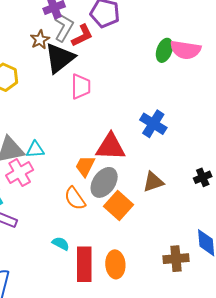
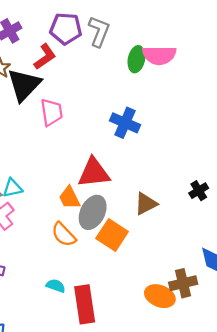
gray L-shape: (64, 27) -> (99, 31), moved
blue cross: (153, 124) -> (125, 123), moved
orange trapezoid: (85, 166) -> (69, 198), turned -45
orange ellipse: (115, 264) -> (160, 296), moved, turned -56

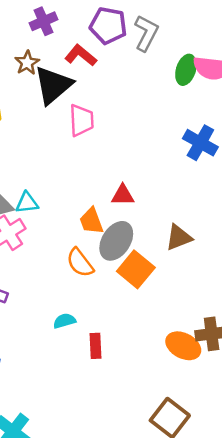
red L-shape: (45, 57) -> (81, 55), turned -112
blue cross: (125, 123) -> (200, 143), moved
red triangle: (94, 173) -> (123, 195), size x0.6
cyan semicircle: (56, 286) -> (64, 321), turned -42
red rectangle: (85, 304) -> (95, 346), size x0.6

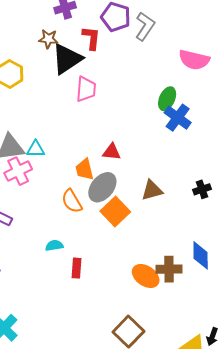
red L-shape: (81, 55) -> (91, 38), turned 50
brown star: (27, 63) -> (48, 39), turned 30
green ellipse: (186, 70) -> (167, 99), moved

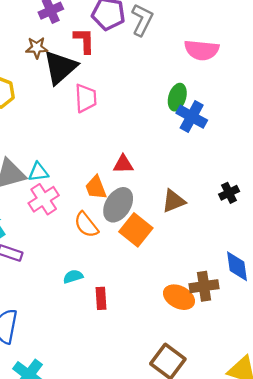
pink cross: (18, 171) -> (44, 199), moved

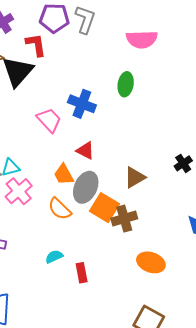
pink trapezoid: (86, 98) -> (49, 120), moved, turned -32
blue cross: (192, 117) -> (82, 104), moved
red triangle: (123, 164) -> (85, 150), turned 36
brown cross: (204, 286) -> (124, 219), moved

